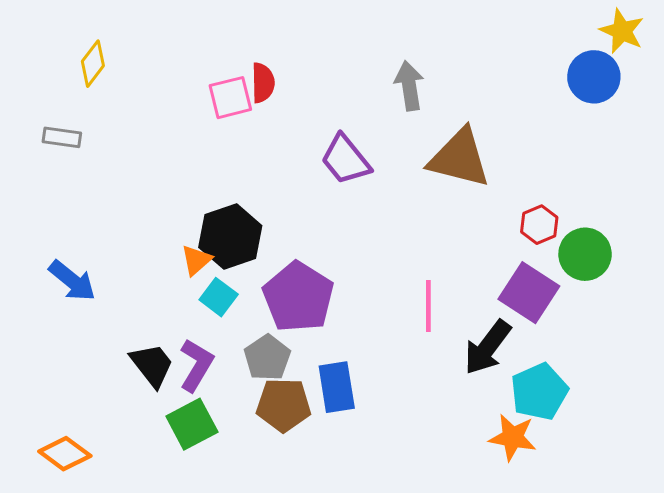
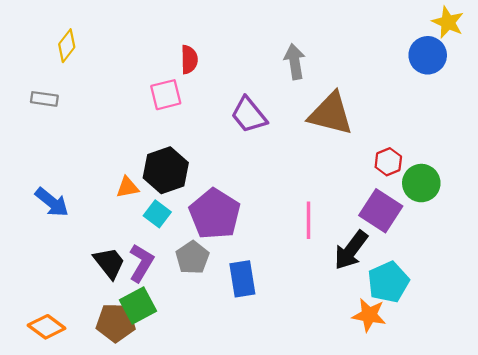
pink square: (230, 98) -> (166, 95), moved
orange triangle: (196, 260) -> (127, 187), moved, turned 30
brown pentagon: (284, 405) -> (116, 323), moved

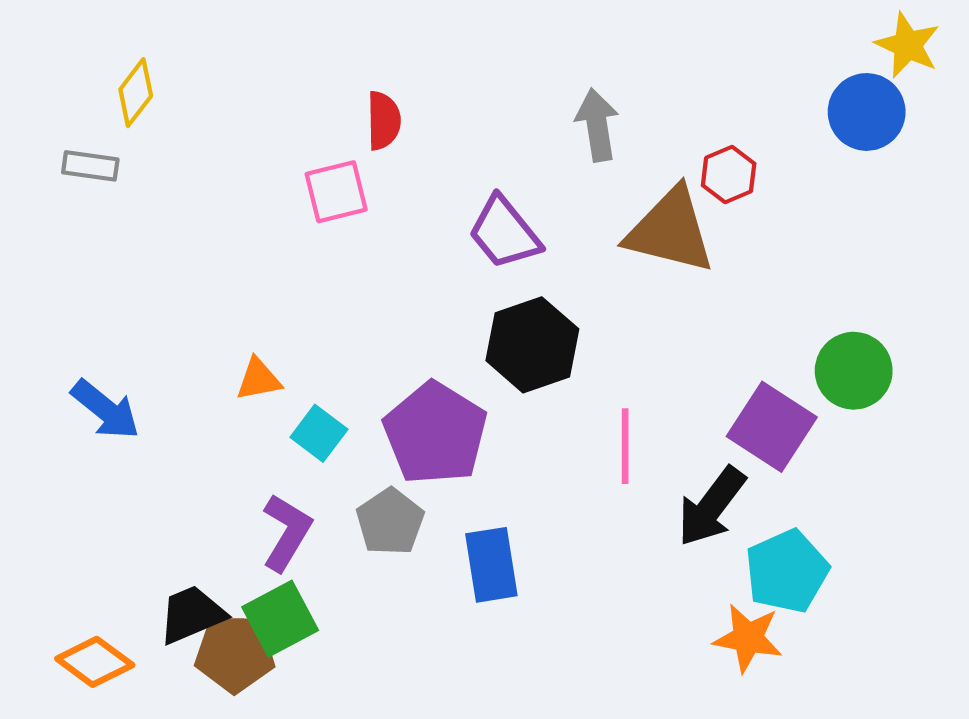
gray rectangle: (44, 99) -> (90, 166), moved
red hexagon: (388, 162) -> (729, 174), moved
black hexagon: (166, 170) -> (532, 345), moved
black trapezoid: (109, 263) -> (192, 614), moved, turned -75

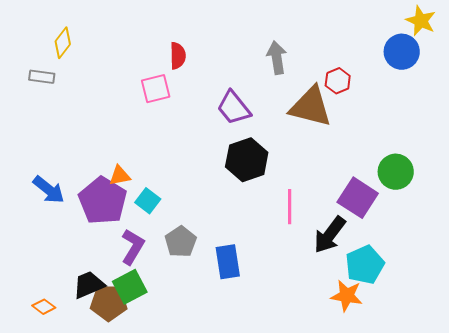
purple pentagon: (435, 433) -> (103, 201), moved
orange diamond: (95, 662) -> (44, 307), size x0.7

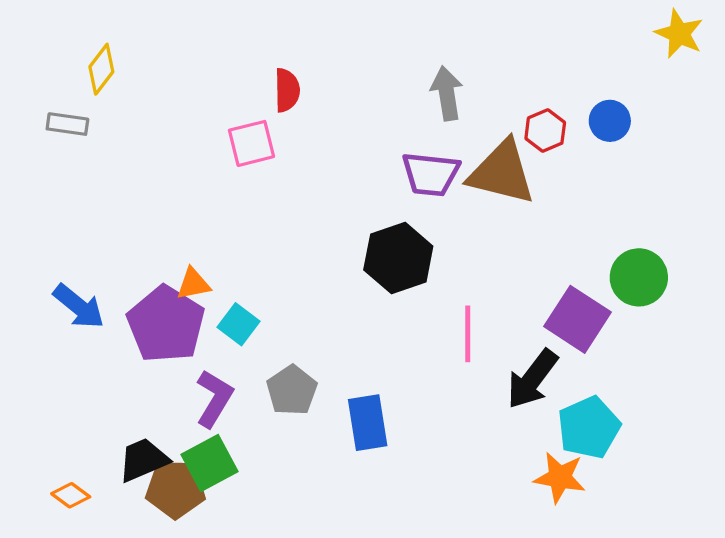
blue circle: (402, 52) -> (610, 121), moved, size x0.7
purple trapezoid: (234, 108) -> (431, 174), moved, turned -45

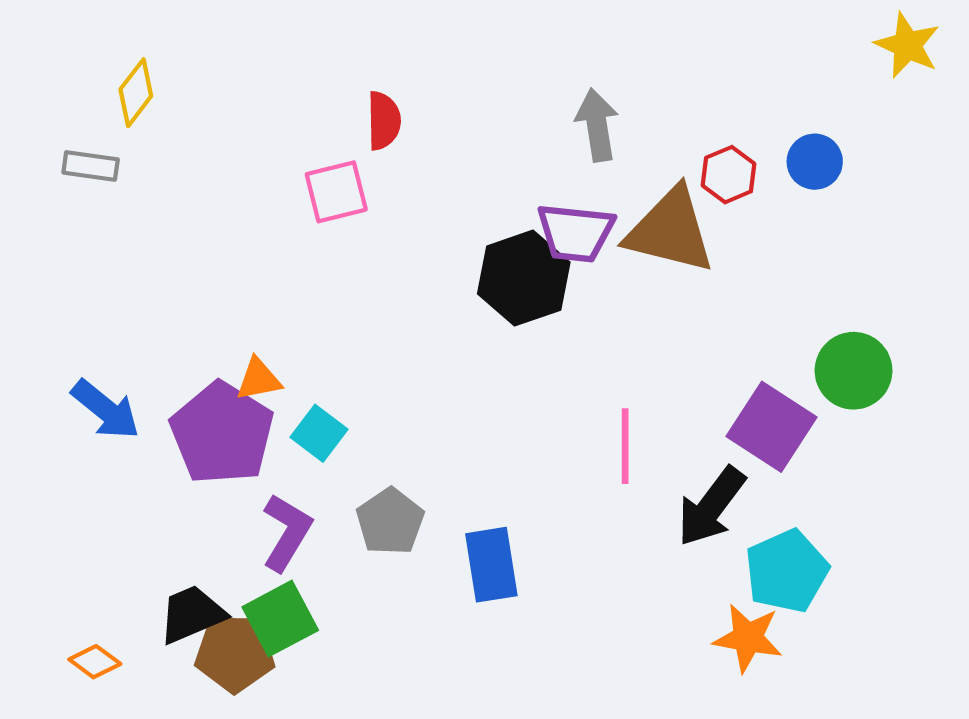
black hexagon: (398, 258) -> (524, 278), moved

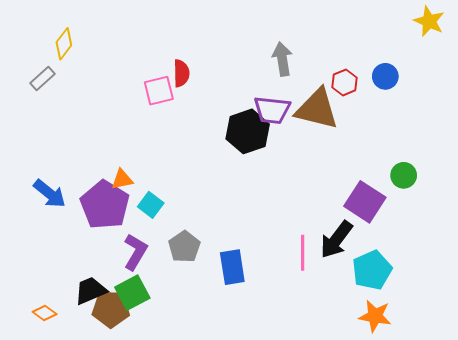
red semicircle: (384, 121) -> (181, 73), moved
gray rectangle: (91, 166) -> (43, 78), turned -50
green circle: (854, 371) -> (404, 175), size x0.7
pink line: (625, 446) -> (303, 253), moved
orange star: (748, 638) -> (375, 316), moved

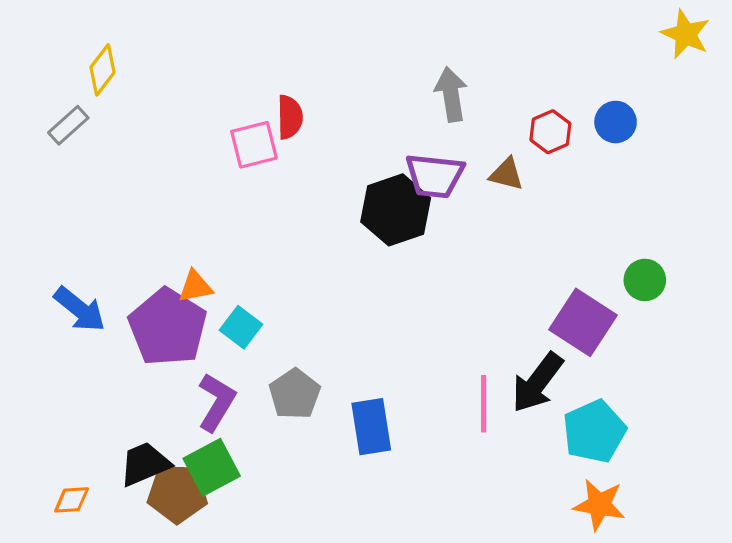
brown triangle: (317, 109) -> (506, 174), size x0.5
orange diamond: (45, 313) -> (72, 500), turned -40

